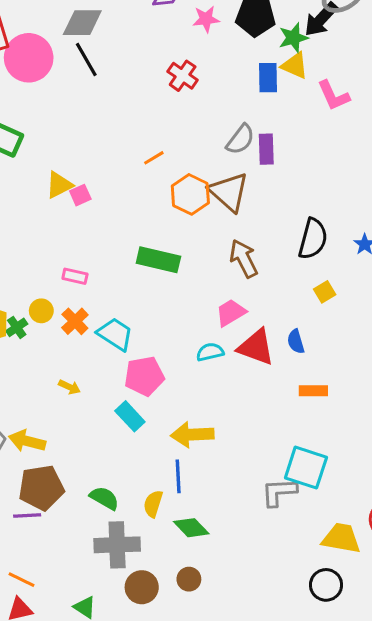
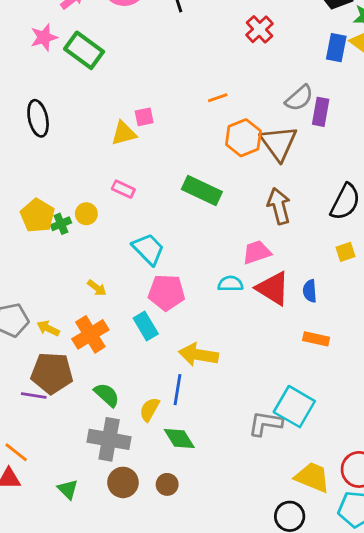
yellow triangle: (59, 185) -> (124, 133), moved
orange cross: (75, 321) -> (90, 334), moved, size x1.4
yellow arrow: (27, 441) -> (48, 328), size x0.7

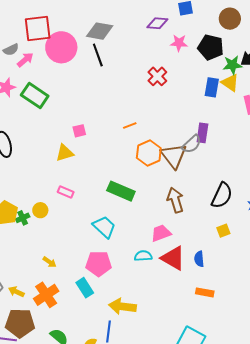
gray semicircle: (299, 98) -> (192, 144), moved
pink square: (144, 117) -> (79, 131), moved
cyan trapezoid: (148, 249) -> (104, 227), moved

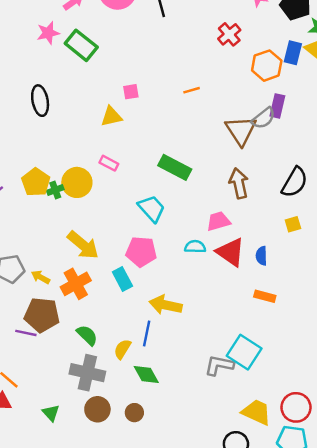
orange hexagon: (149, 153) -> (267, 66), moved
yellow circle: (40, 210) -> (77, 182), size x1.6
yellow arrow: (50, 262) -> (83, 245), size x2.0

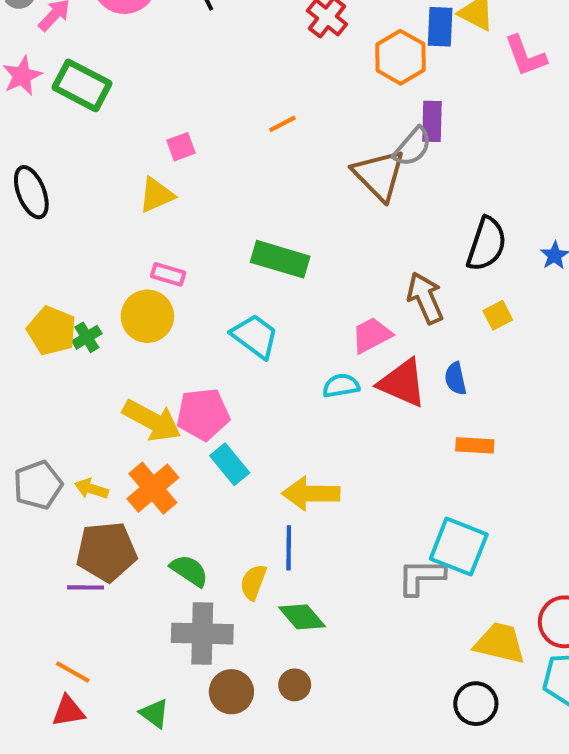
yellow circle: (77, 182) -> (147, 316), moved
brown arrow: (239, 183) -> (425, 298), moved
pink pentagon: (141, 252) -> (203, 414), moved

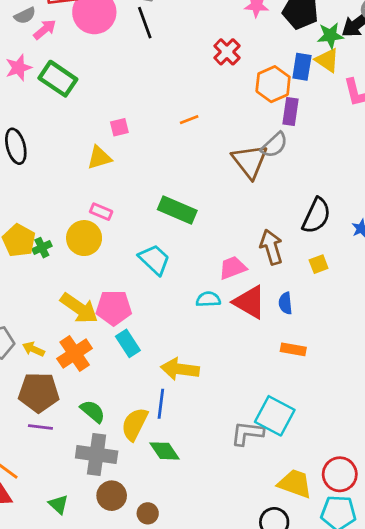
purple rectangle: (432, 121) -> (290, 112), moved
yellow semicircle: (253, 582) -> (135, 424), size x1.4
purple line: (85, 587) -> (40, 427), moved
brown circle: (295, 685) -> (148, 513), moved

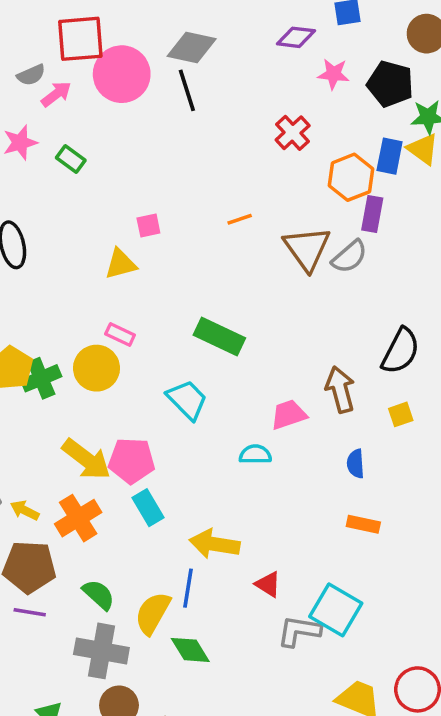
green rectangle: (58, 79) -> (71, 159), size x0.6
brown triangle: (250, 161) -> (307, 248), moved
green cross: (42, 248) -> (41, 378), size x1.5
red triangle: (250, 302) -> (268, 584), moved, size x0.6

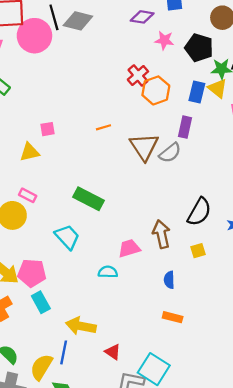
black line: (187, 90) -> (54, 17), moved
orange hexagon: (351, 177) -> (156, 90), moved

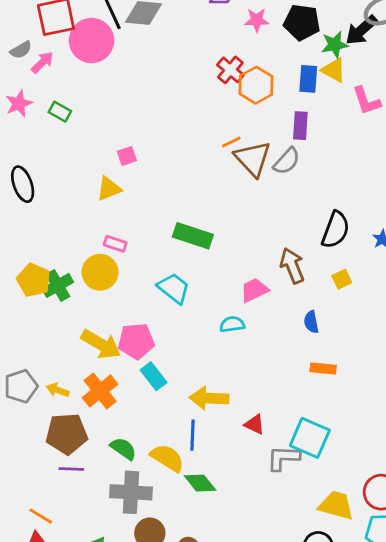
orange line: (104, 127) -> (231, 142), moved
yellow semicircle: (41, 367) -> (167, 458), turned 100

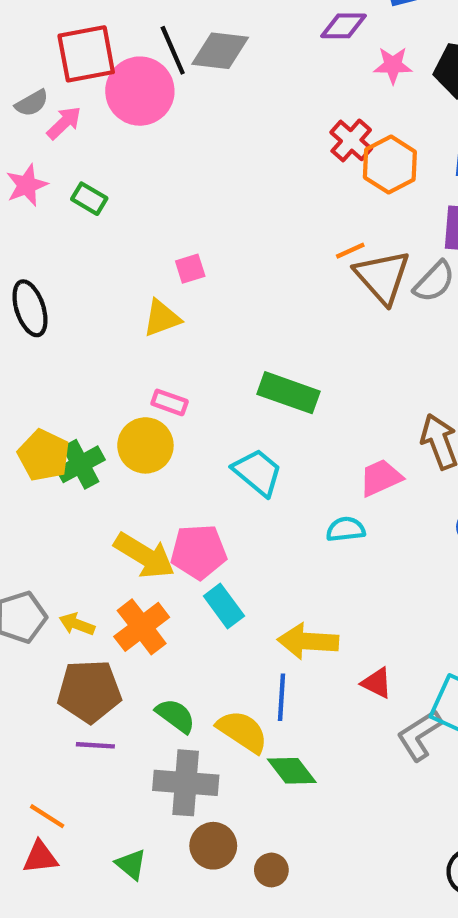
gray L-shape: (283, 458) -> (419, 735), turned -36

